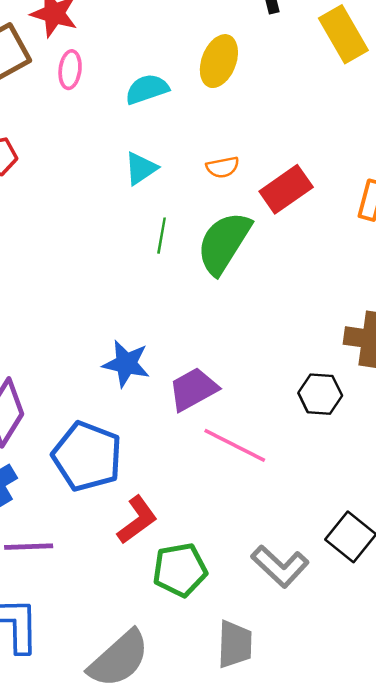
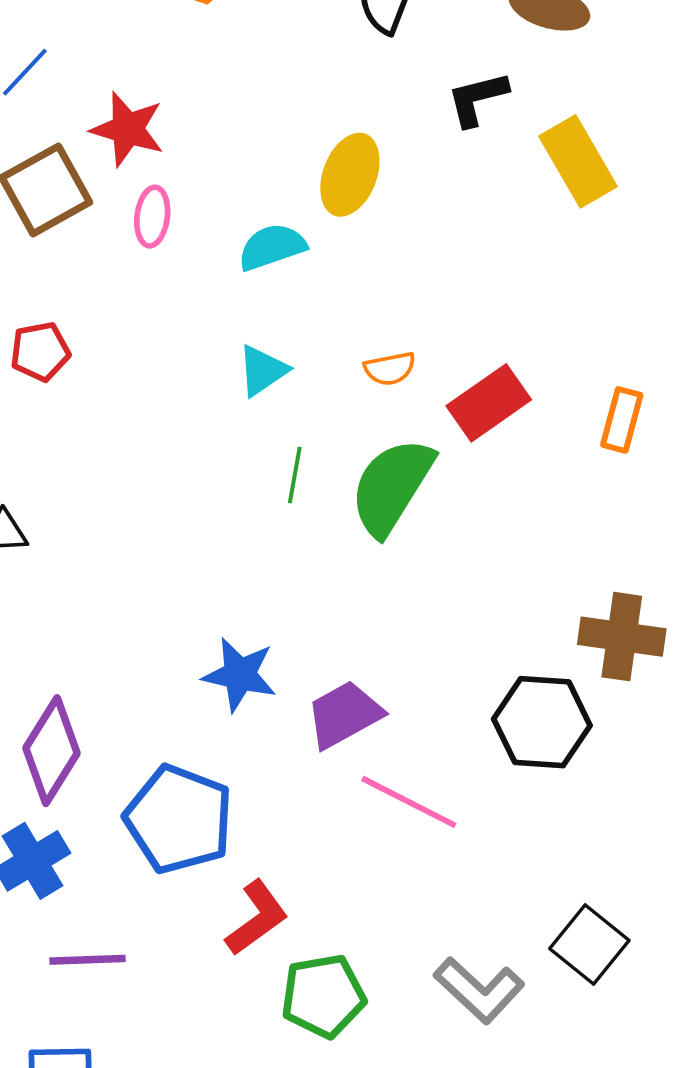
yellow ellipse: (219, 61) -> (350, 175), moved
black hexagon: (320, 394) -> (542, 722), size x1.4

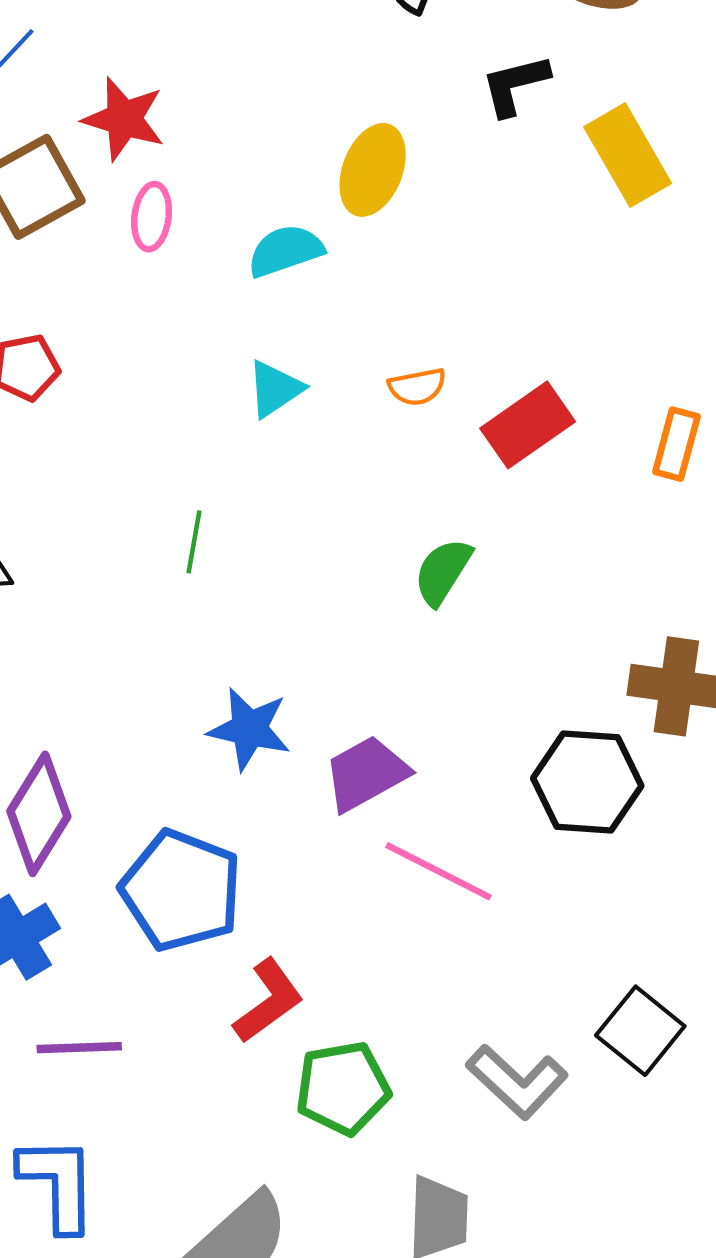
green line: (295, 475) -> (194, 542), moved
green semicircle: (392, 486) -> (443, 572), moved, size x0.6

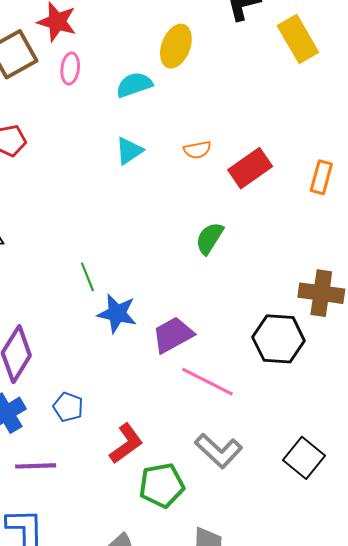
green line: (194, 542) -> (87, 277), moved, turned -32
blue pentagon: (181, 890) -> (68, 407), moved, size x0.5
gray L-shape: (517, 1082) -> (219, 451), moved

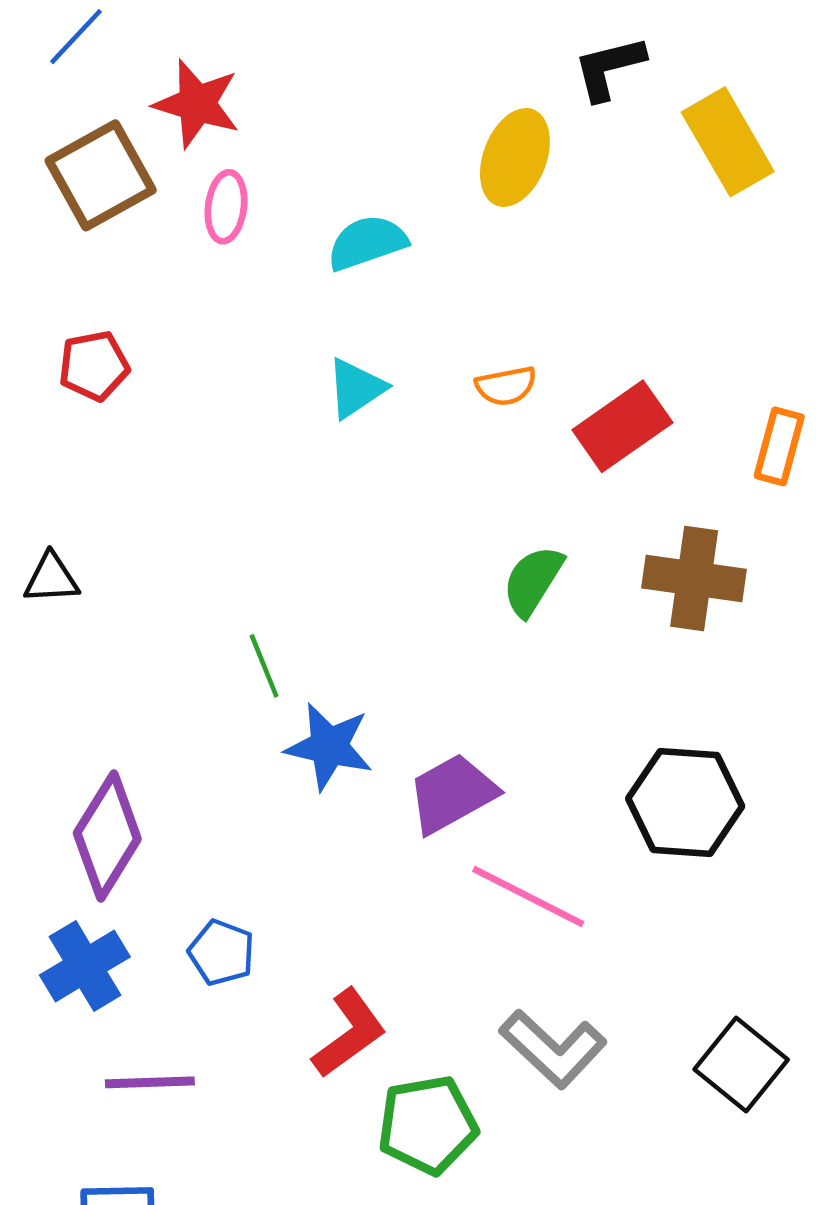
yellow ellipse: (176, 46) -> (515, 157), moved
brown cross: (321, 293) -> (694, 579), moved

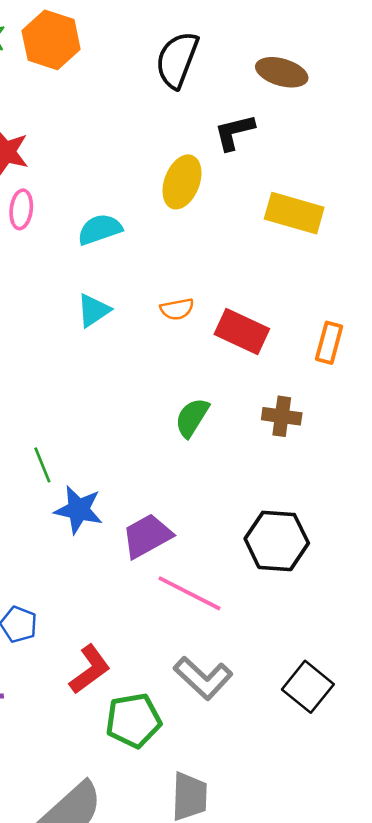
yellow rectangle: (728, 142) -> (294, 213), moved, turned -44
red rectangle: (622, 426) -> (242, 332), turned 60
brown cross: (694, 579) -> (282, 416), size x0.7

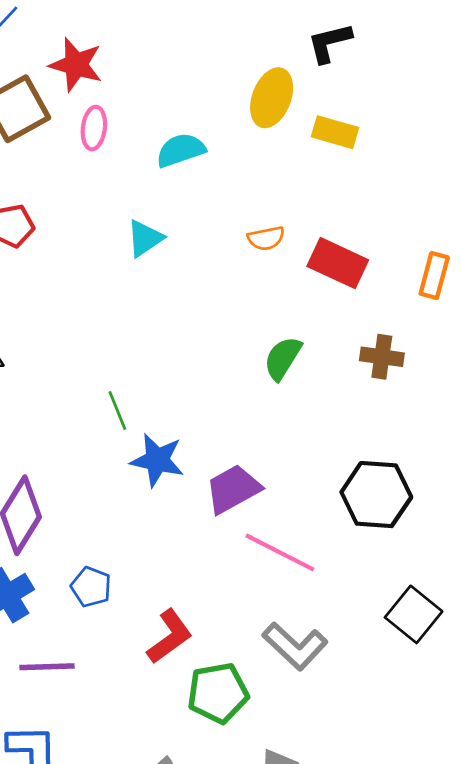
yellow rectangle: (294, 213) -> (335, 132), moved, size x0.7
cyan triangle: (93, 310) -> (145, 238), moved
black square: (308, 687) -> (414, 614), moved

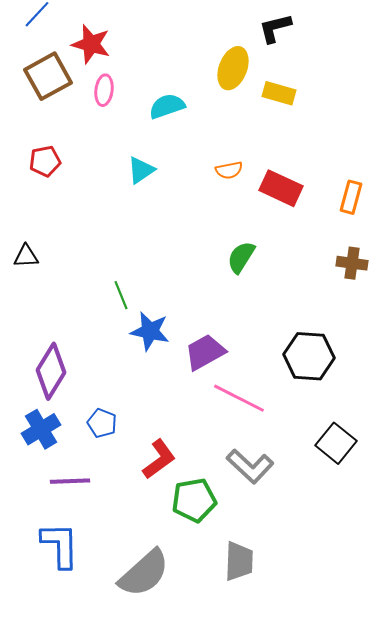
brown cross: (382, 357) -> (352, 263), moved

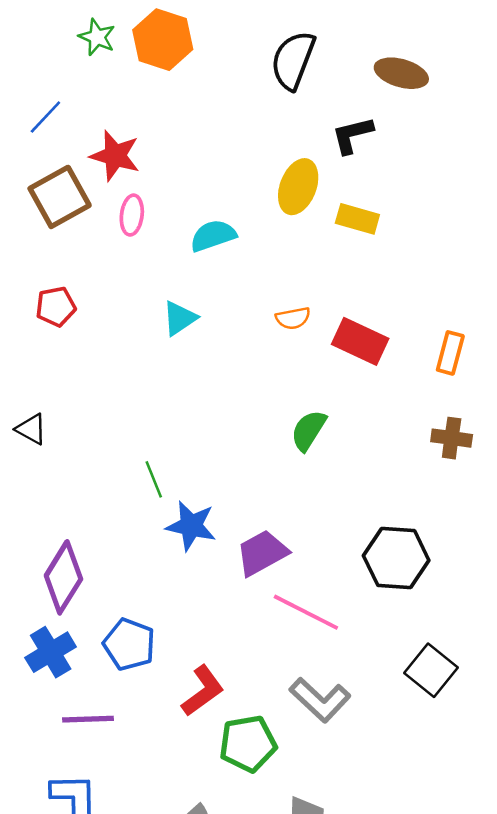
black triangle: (26, 256) -> (31, 429), turned 32
blue pentagon: (102, 423) -> (129, 644), size x1.4

